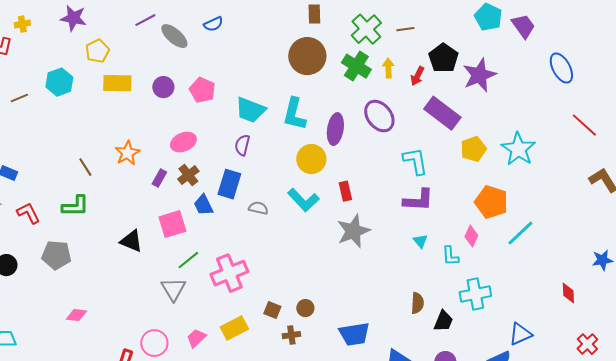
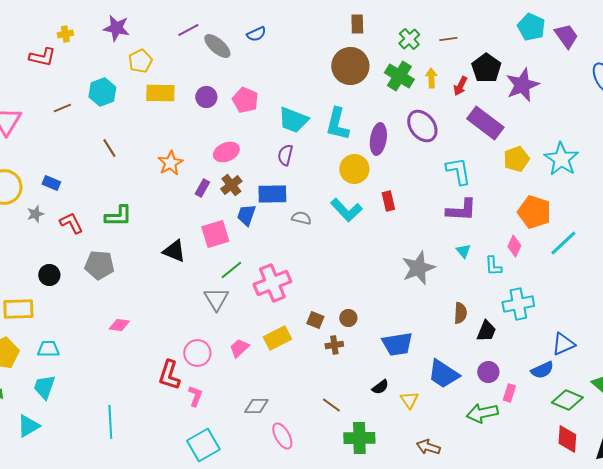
green cross: (366, 29) -> (409, 39), size x0.7
brown line: (85, 167) -> (109, 148), moved
blue rectangle: (229, 184) -> (272, 194), turned 72
blue trapezoid: (203, 205) -> (246, 215), turned 45
gray star: (353, 231) -> (418, 268), moved

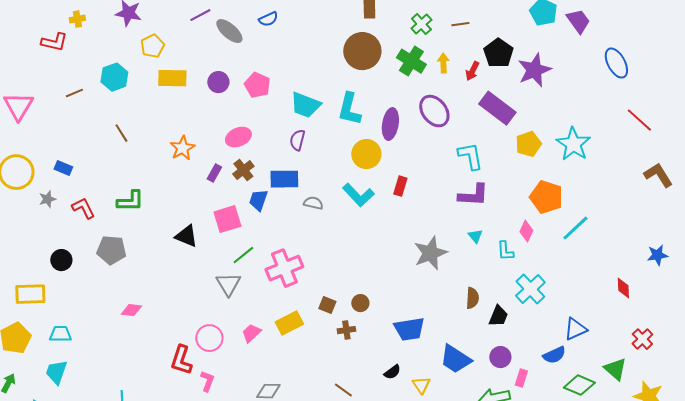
red rectangle: (388, 201) -> (400, 186), turned 30
cyan cross: (518, 304) -> (530, 289), turned -32

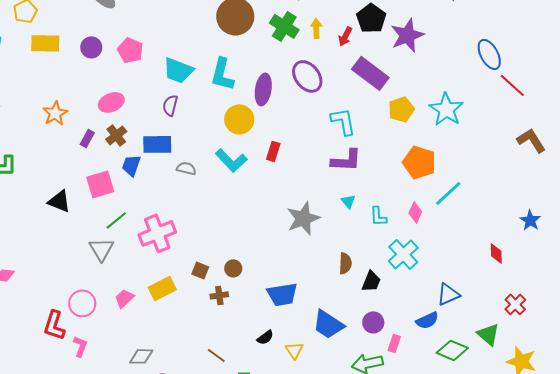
blue ellipse: (616, 63) -> (489, 54), moved
pink diamond: (526, 231) -> (415, 212), moved
blue star: (657, 255) -> (530, 220), turned -30

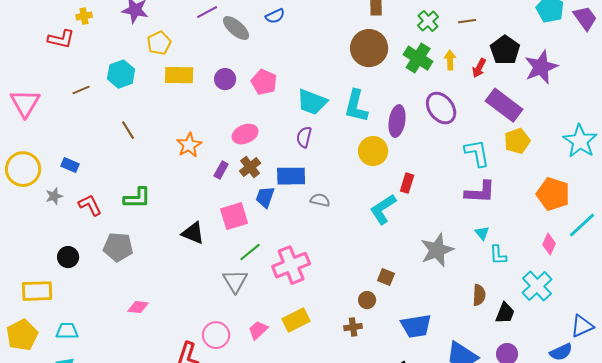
yellow pentagon: (401, 109) -> (517, 141), moved
cyan L-shape: (231, 160) -> (383, 209), moved, turned 100
cyan L-shape: (378, 216) -> (498, 255), moved
brown square: (200, 270) -> (386, 277), moved

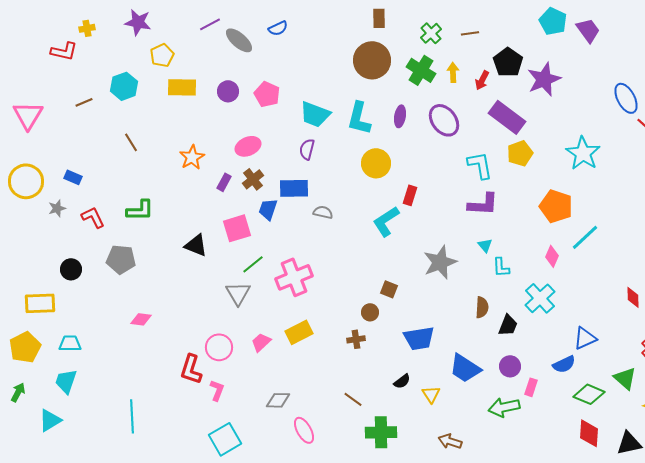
purple ellipse: (397, 121) -> (400, 116), moved, size x0.7

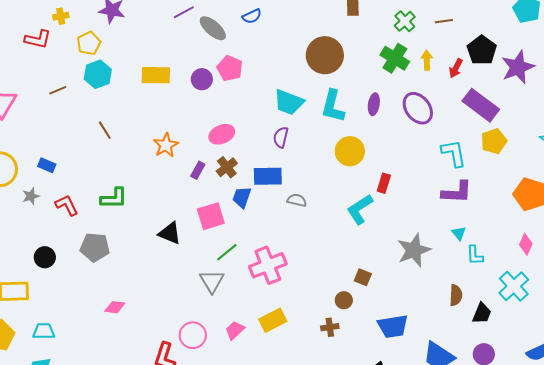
yellow pentagon: (162, 55) -> (89, 43), moved
brown circle: (372, 60) -> (325, 55), moved
pink pentagon: (267, 94) -> (230, 68), moved

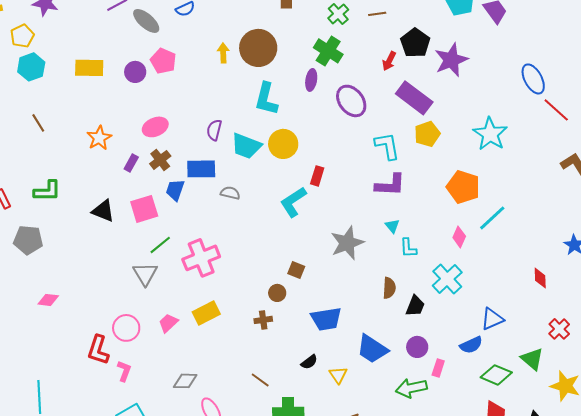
yellow arrow: (427, 60) -> (223, 53), moved
cyan trapezoid: (289, 102) -> (246, 146), moved
purple ellipse: (374, 104) -> (311, 80), moved
black triangle: (170, 233) -> (103, 211), moved

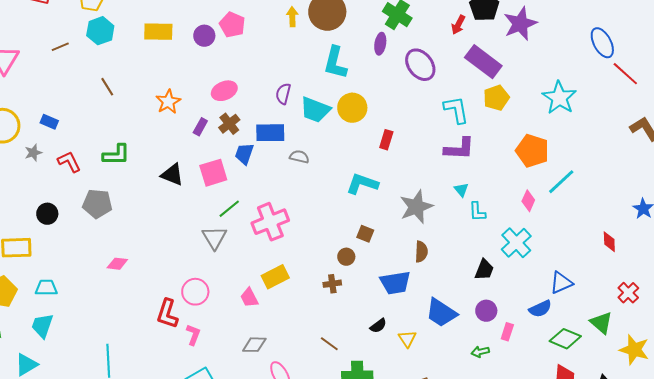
cyan L-shape: (293, 202) -> (362, 184), moved, turned 52
brown semicircle: (389, 288) -> (421, 252), moved
pink trapezoid: (168, 323) -> (249, 298), moved, turned -75
green arrow: (411, 388) -> (480, 352), size x0.6

